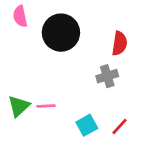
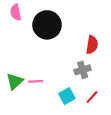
red semicircle: (119, 43) -> (92, 45), moved
gray cross: (107, 76) -> (83, 70), moved

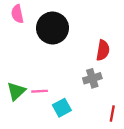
cyan square: (67, 96) -> (62, 108), moved
red line: (92, 97) -> (112, 113), moved, turned -32

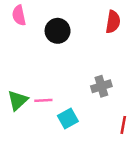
black circle: (53, 28) -> (58, 31), size x0.7
red semicircle: (103, 50) -> (113, 22), moved

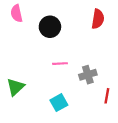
pink line: (43, 100) -> (60, 64), moved
red line: (123, 125) -> (107, 96), moved

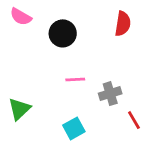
pink semicircle: (17, 13) -> (21, 17), turned -48
red line: (107, 96) -> (134, 120), turned -40

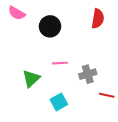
green triangle: (19, 109) -> (31, 79), moved
red line: (134, 120) -> (107, 95), turned -48

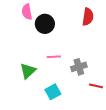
pink semicircle: (17, 13) -> (27, 12), moved, turned 49

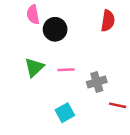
green triangle: (28, 71) -> (34, 67), moved

